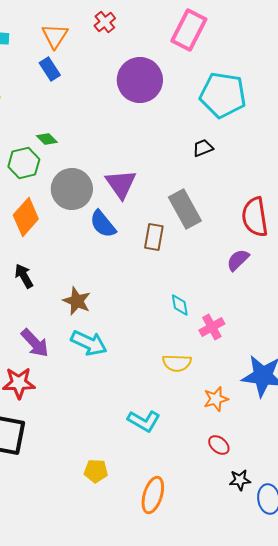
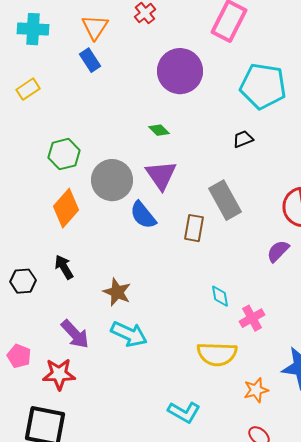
green diamond: (47, 139) -> (159, 130), moved
yellow semicircle: (177, 363) -> (217, 354), size x1.4

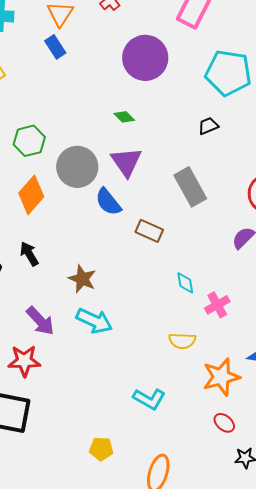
brown rectangle: (194, 228) -> (149, 231), moved, turned -76
yellow semicircle: (217, 354) -> (182, 341), size x0.7
orange star: (256, 390) -> (221, 377), size x1.5

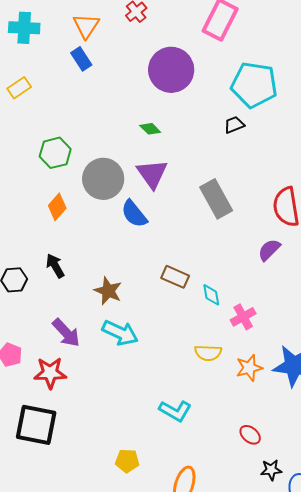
black trapezoid: (208, 126) -> (234, 125), moved
orange diamond: (31, 195) -> (57, 207), size x0.7
brown rectangle: (149, 231) -> (175, 277), moved
orange star: (221, 377) -> (249, 368), moved, size x0.7

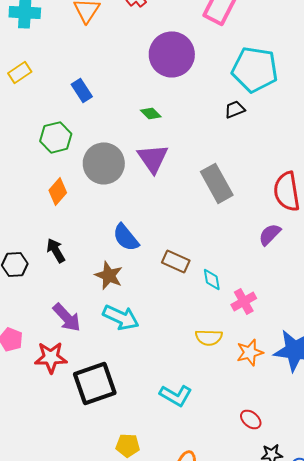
blue rectangle: (81, 59) -> (82, 90), moved
blue semicircle: (134, 214) -> (126, 237), moved
black square: (36, 425) -> (95, 383), moved, turned -30

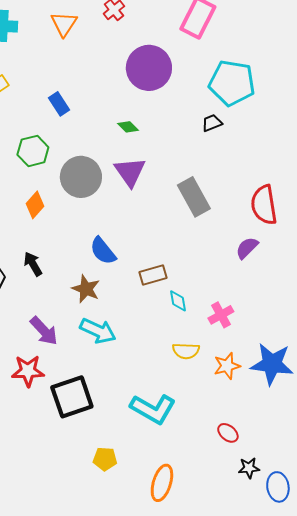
brown rectangle: (176, 261) -> (153, 275), turned -40
cyan diamond: (212, 279) -> (178, 301), moved
cyan L-shape: (176, 395) -> (153, 409), size x1.4

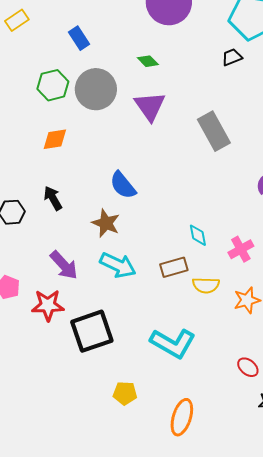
gray circle: (81, 177) -> (96, 89), moved
orange diamond: (35, 205) -> (55, 139), turned 40
brown rectangle: (153, 275) -> (174, 267), moved

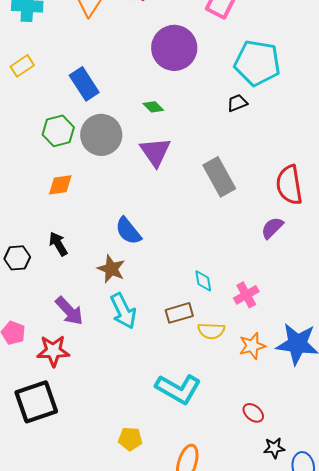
blue rectangle: (79, 38) -> (84, 84), size x1.4
cyan arrow: (118, 265) -> (123, 311), turned 39
black square: (92, 331) -> (36, 402), moved

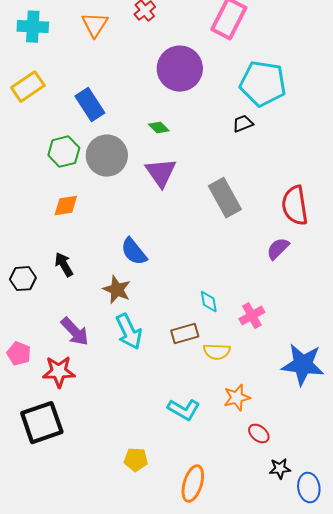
yellow rectangle: (22, 66) -> (28, 87), size x1.4
orange star: (252, 346) -> (237, 398), moved
cyan L-shape: (178, 389) -> (184, 410), size x0.7

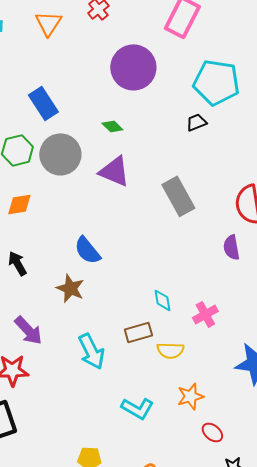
purple triangle: (161, 173) -> (114, 171), turned -32
purple semicircle: (278, 249) -> (231, 247), turned -55
cyan arrow: (129, 332) -> (91, 351), moved

